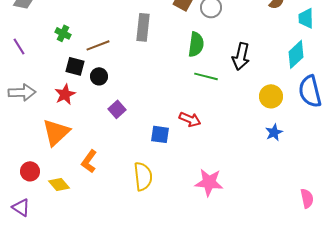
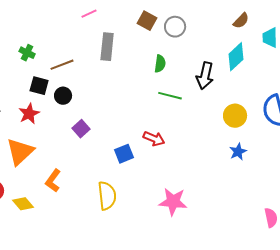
green semicircle: (196, 44) -> (160, 64), size x0.7
cyan diamond: (296, 54) -> (236, 57), moved
blue square: (160, 134) -> (124, 154), turned -30

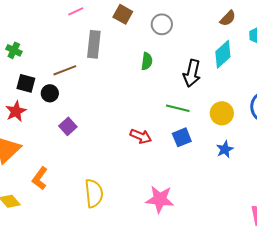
brown square: (147, 21) -> (123, 14), moved
brown line: (62, 65) -> (65, 70), moved
green line: (170, 96) -> (178, 108), moved
blue square: (124, 154) -> (182, 137), moved

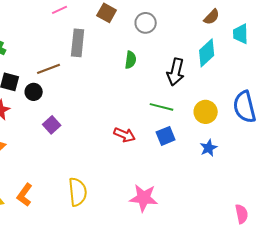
orange L-shape: (40, 178) -> (25, 195), moved

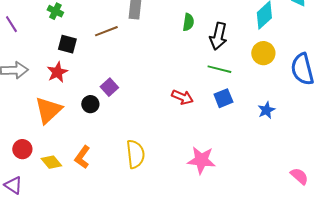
black arrow: (176, 72) -> (218, 36), moved
black circle: (34, 92) -> (90, 104), moved
yellow circle: (206, 112) -> (263, 53), moved
pink semicircle: (242, 214) -> (299, 176), turned -36

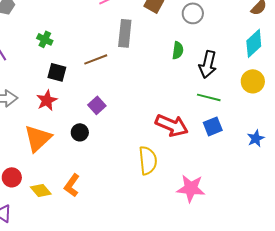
purple square: (109, 87) -> (97, 105), moved
red arrow: (182, 97) -> (172, 125), size x1.5
yellow semicircle: (135, 154) -> (148, 160), moved

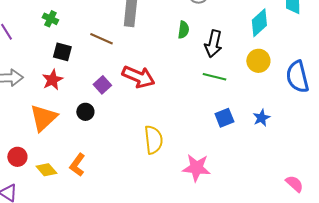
brown line: (96, 59) -> (101, 39), turned 45
red arrow: (172, 125) -> (138, 77), moved
blue square: (213, 126) -> (224, 118), moved

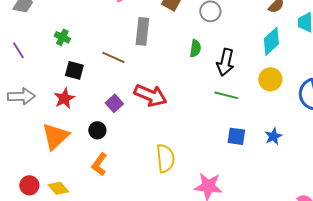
blue square: (224, 118) -> (236, 136), turned 30
red circle: (17, 157) -> (29, 185), moved
orange L-shape: (77, 165) -> (99, 164), moved

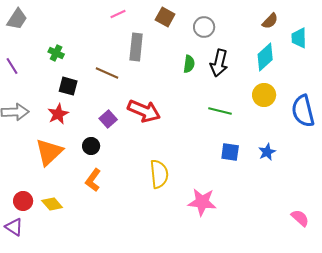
black arrow: (225, 62) -> (219, 63), moved

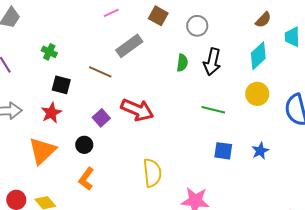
gray rectangle: (136, 47) -> (129, 46), turned 48

